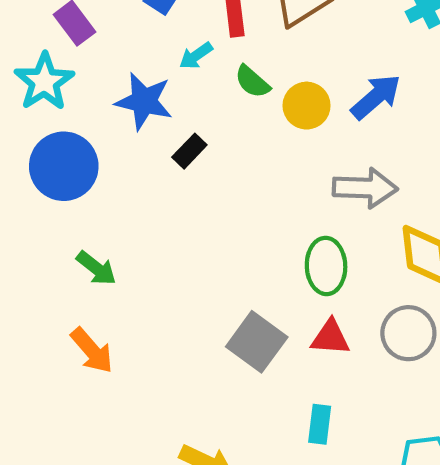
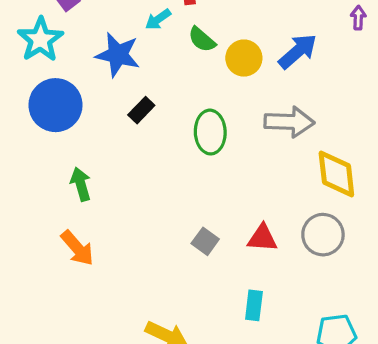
black rectangle: (189, 151) -> (141, 110), moved
green ellipse: (326, 266) -> (210, 132), moved
green arrow: (96, 268) -> (81, 184), turned -144
gray square: (257, 342) -> (205, 241), size x0.6

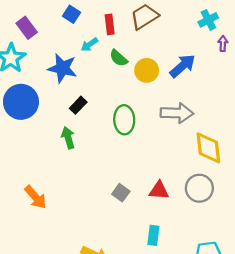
green arrow: (81, 184) -> (68, 138), moved

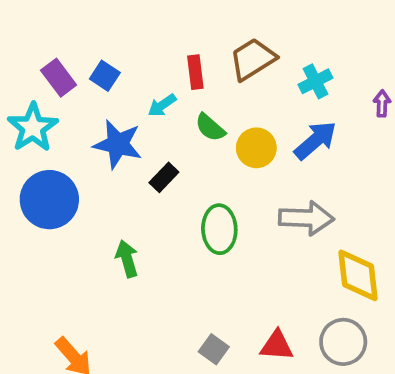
blue square: (71, 14) -> (105, 76), moved
cyan cross: (208, 20) -> (315, 81), moved
black rectangle: (78, 105) -> (164, 177), moved

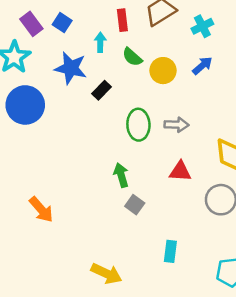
cyan arrow: (162, 105) -> (100, 42), turned 126
blue arrow: (315, 140) -> (202, 66), size x0.7
gray arrow: (306, 218) -> (177, 125), moved, size x0.7
green arrow: (127, 259) -> (121, 175), moved
red triangle: (277, 346) -> (180, 171), moved

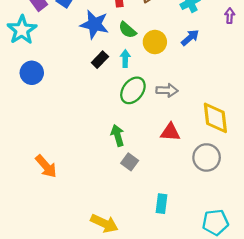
cyan arrow: (100, 42) -> (125, 58), moved
blue star: (71, 68) -> (94, 24), moved
blue circle: (25, 105) -> (32, 73), size x0.7
green ellipse: (138, 125) -> (133, 90), turned 40

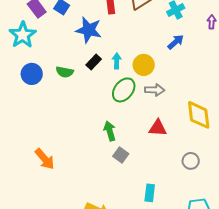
green semicircle: (127, 30) -> (65, 72), moved, turned -30
yellow circle: (155, 42) -> (144, 65), moved
gray circle: (207, 157) -> (191, 161), moved, size x0.7

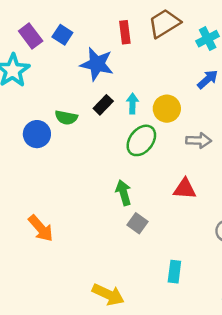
blue circle: (32, 74) -> (37, 134), moved
gray arrow: (155, 90) -> (199, 140), moved

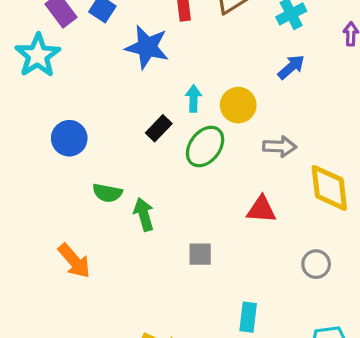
black rectangle: (103, 105) -> (159, 128), moved
green semicircle: (66, 118) -> (107, 193), moved
green arrow: (124, 193) -> (144, 214), moved
gray square: (138, 223) -> (200, 254), turned -36

